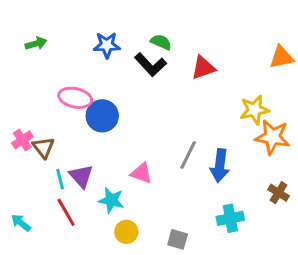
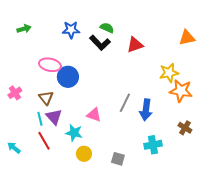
brown triangle: (43, 147) -> (46, 98), moved

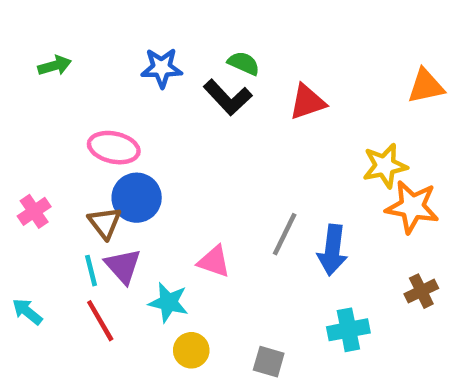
blue circle: (68, 77) -> (137, 198), moved
brown cross: (185, 128) -> (421, 291), turned 32
cyan arrow: (14, 148) -> (27, 312), moved

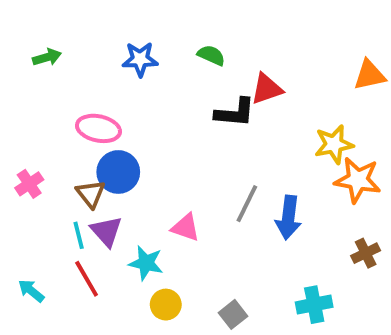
black L-shape: (228, 97) -> (235, 113), moved, turned -42
cyan arrow: (27, 312) -> (31, 291), moved
cyan cross: (348, 330) -> (314, 305), moved
gray square: (269, 362) -> (233, 314), turned 36

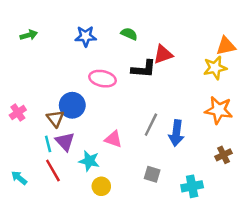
pink ellipse: (98, 128) -> (103, 79), moved
yellow star: (334, 144) -> (215, 68), moved
gray square: (233, 314) -> (152, 174), moved, turned -35

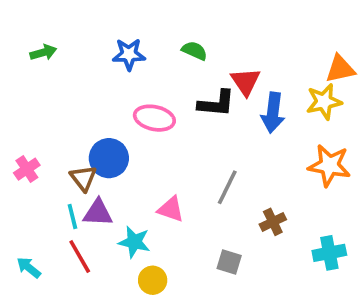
red triangle: (163, 54) -> (246, 82), turned -45
blue arrow: (176, 133) -> (273, 113), moved
purple triangle: (65, 142) -> (98, 213), turned -45
brown cross: (224, 155) -> (273, 222), moved
cyan cross: (192, 186) -> (329, 253), moved

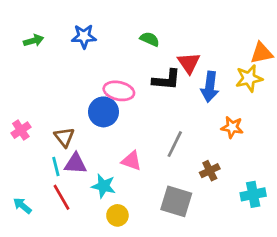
blue star: (129, 54) -> (84, 36), moved
blue circle: (109, 158) -> (103, 112), moved
orange star: (329, 165) -> (232, 127), moved, size x0.7
gray square: (229, 262) -> (176, 201), size x1.6

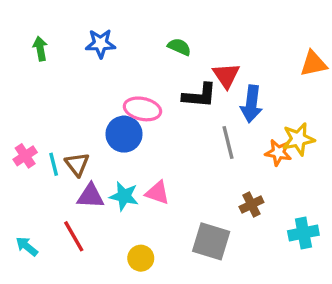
green arrow: (34, 41) -> (40, 49), turned -84
yellow star: (249, 78) -> (298, 139), moved
gray line: (175, 144) -> (228, 142), moved, turned -40
cyan line: (56, 166) -> (54, 164), moved
cyan star: (103, 186) -> (124, 196), moved

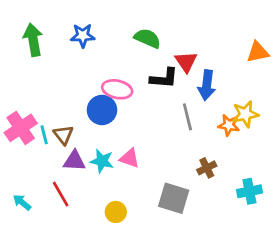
green semicircle: (179, 47) -> (147, 38), size x1.4
green arrow: (40, 49) -> (33, 40), size x1.6
pink cross: (25, 156) -> (21, 128), size x1.6

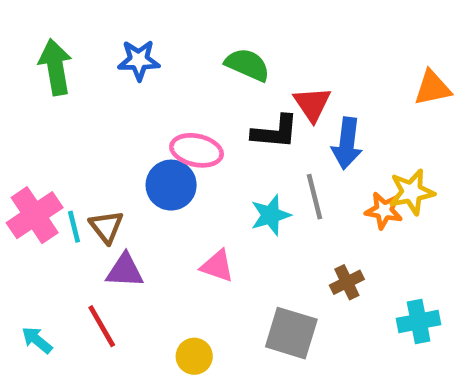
cyan star: (102, 161) -> (271, 215), moved, turned -30

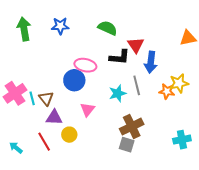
pink triangle: (217, 266) -> (87, 109), moved, turned 49
brown cross: (347, 282) -> (132, 127), moved, size x1.6
gray square: (291, 333) -> (127, 145), size x0.7
yellow circle: (194, 356) -> (69, 135), moved

